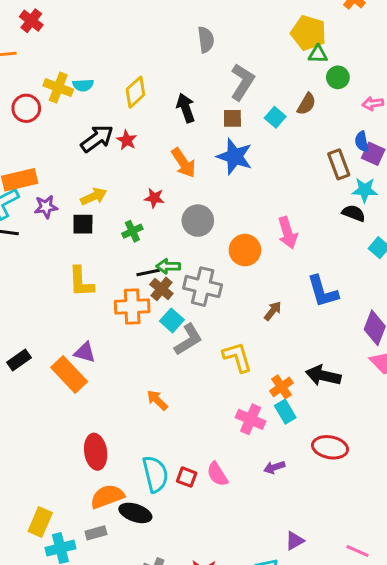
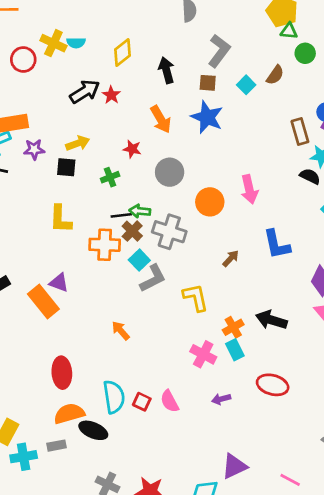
purple triangle: (295, 541) -> (234, 466), size x1.5

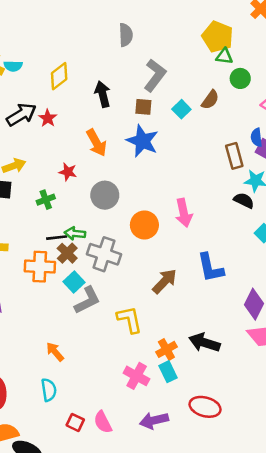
brown arrow: (231, 258) -> (165, 281), size x1.5
cyan semicircle: (114, 397) -> (49, 390), moved, size x0.7
purple arrow: (221, 399) -> (154, 420), size x1.5

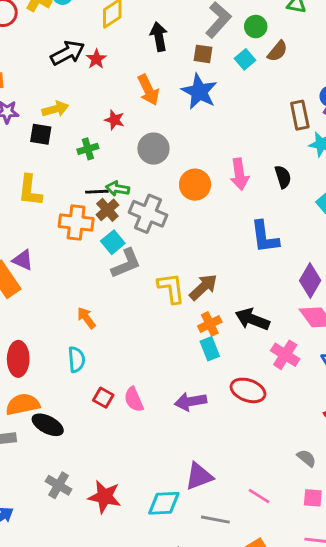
green circle: (240, 78) -> (256, 27), moved
black semicircle: (244, 200) -> (283, 177), moved, turned 42
brown arrow: (165, 281) -> (203, 287), moved
pink cross: (137, 376) -> (285, 355), moved

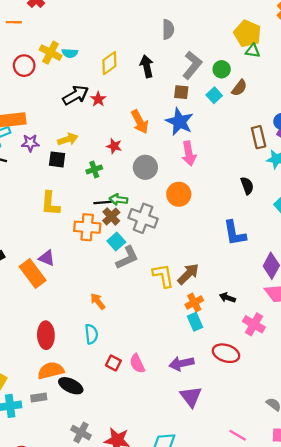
black arrow: (159, 37) -> (147, 66), moved
pink arrow: (239, 174) -> (189, 154), moved
black arrow: (252, 319) -> (227, 298), size x0.6
purple triangle: (199, 476) -> (191, 397), moved, turned -45

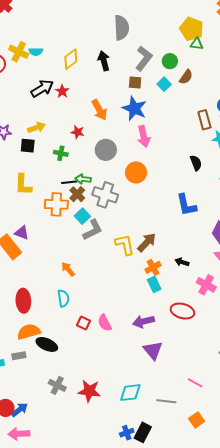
gray semicircle: (168, 29) -> (121, 28), size x1.4
green cross: (94, 169) -> (61, 153), turned 32

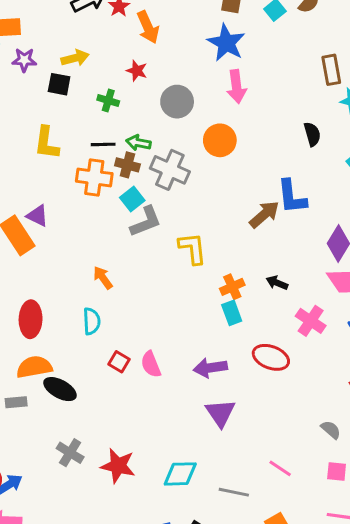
orange arrow: (99, 110) -> (148, 27), moved
black line: (69, 182) -> (103, 144), moved
brown cross: (77, 194) -> (127, 165), turned -35
brown arrow: (147, 242) -> (264, 214), moved

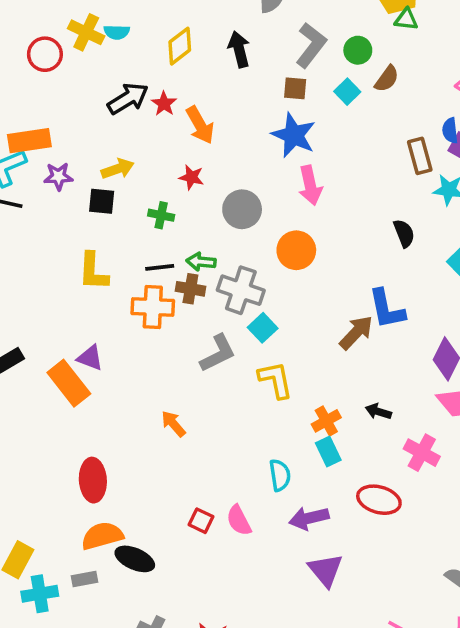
cyan square: (132, 199) -> (263, 328), moved
cyan semicircle: (92, 321) -> (280, 475), moved

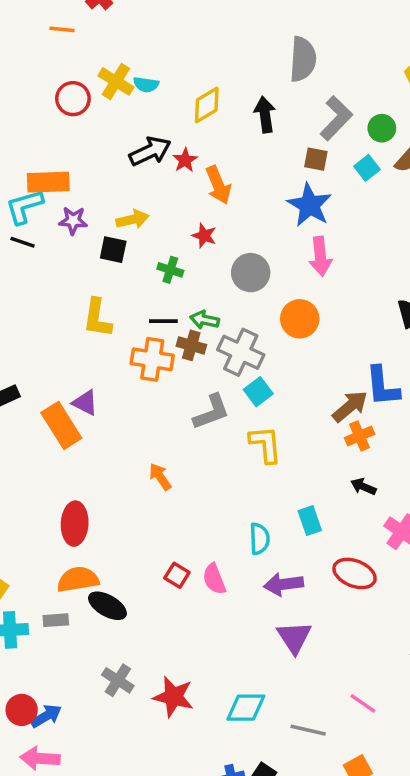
orange cross: (326, 421) -> (360, 436), moved

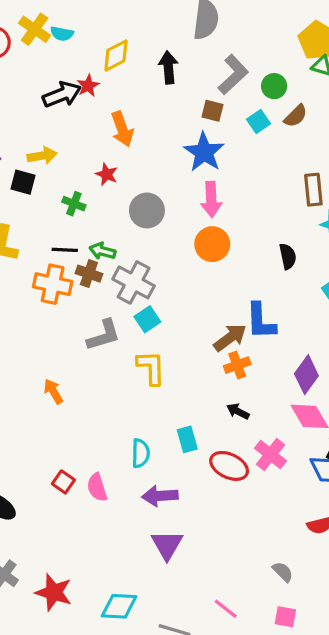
red star: (185, 160) -> (88, 86), moved
orange circle: (300, 319) -> (212, 244), moved
red ellipse: (355, 573) -> (229, 466), moved

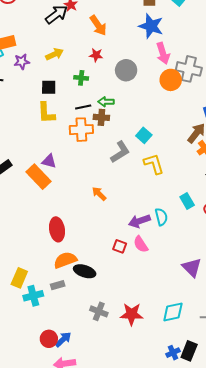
black square: (23, 182) -> (49, 87), moved
gray cross: (134, 282) -> (189, 69), moved
purple arrow: (160, 496) -> (139, 221), moved

